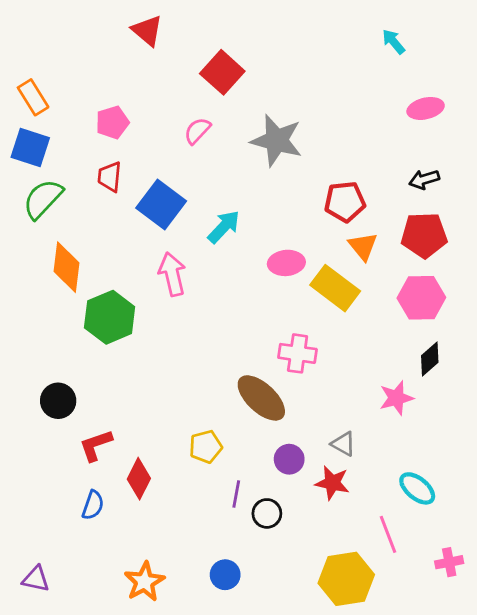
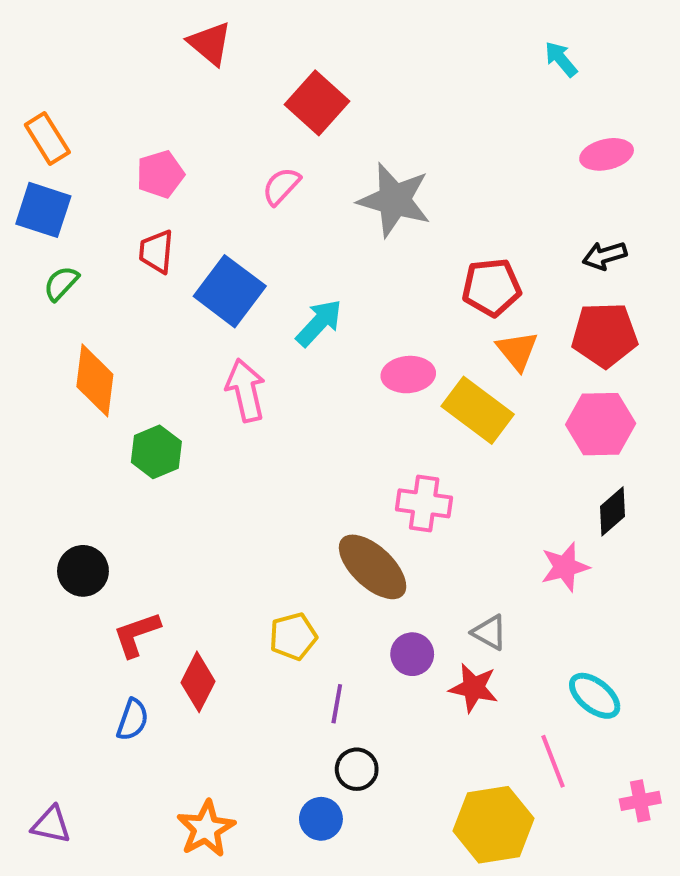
green semicircle: (43, 199) -> (61, 283), size x0.6
green hexagon: (110, 317) -> (156, 452), size x0.7
black circle: (267, 513) -> (357, 769), moved

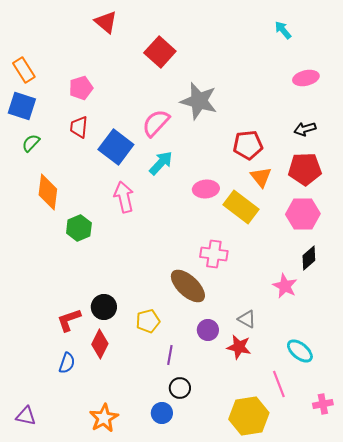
pink semicircle: (281, 186) -> (156, 123), moved, size x1.4
pink star: (565, 567) -> (285, 286), turned -30
black circle: (83, 571) -> (104, 307), moved

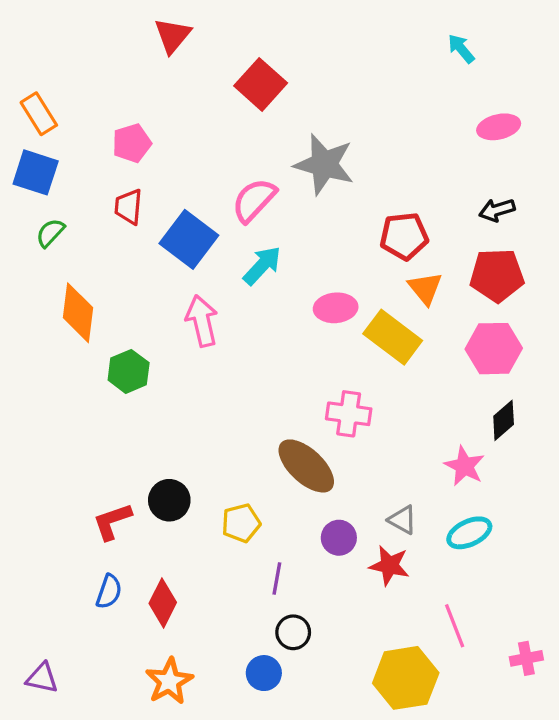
red triangle: (106, 22) -> (173, 36), turned 30
red diamond: (100, 344) -> (163, 603), moved
cyan ellipse: (300, 351) -> (469, 533), moved, turned -64

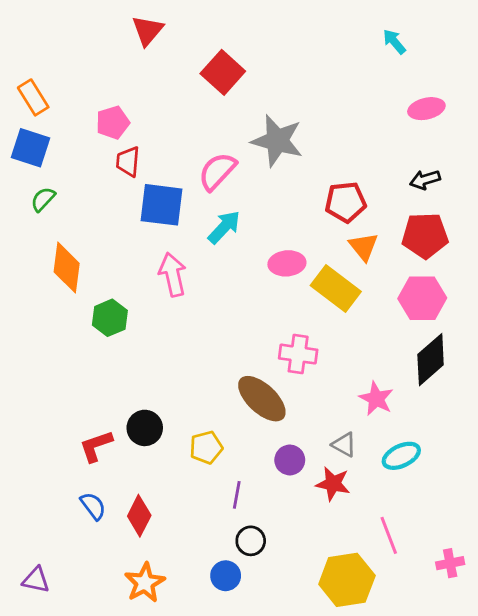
red trapezoid: (129, 207) -> (128, 162), moved
blue square: (189, 239) -> (161, 205), turned -30
black diamond: (504, 420) -> (431, 360), size x1.5
pink star: (464, 466) -> (376, 399), moved
blue semicircle: (109, 592) -> (93, 506), turned -56

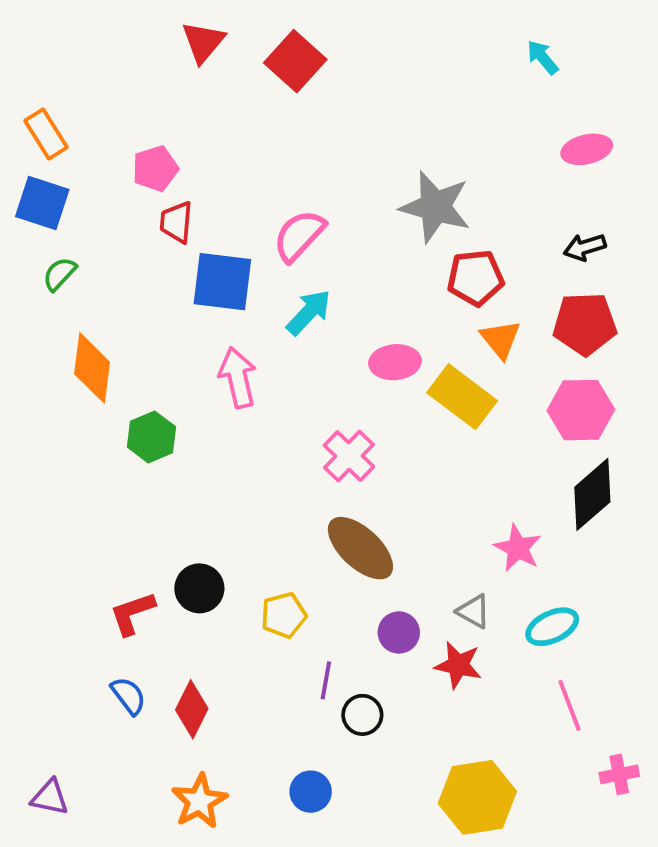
red square: (223, 72) -> (295, 61), moved
gray star: (277, 141) -> (435, 207), moved
pink cross: (298, 354) -> (349, 456), moved, turned 36
pink line: (389, 535) -> (569, 705), moved
black circle: (251, 541) -> (362, 715), moved

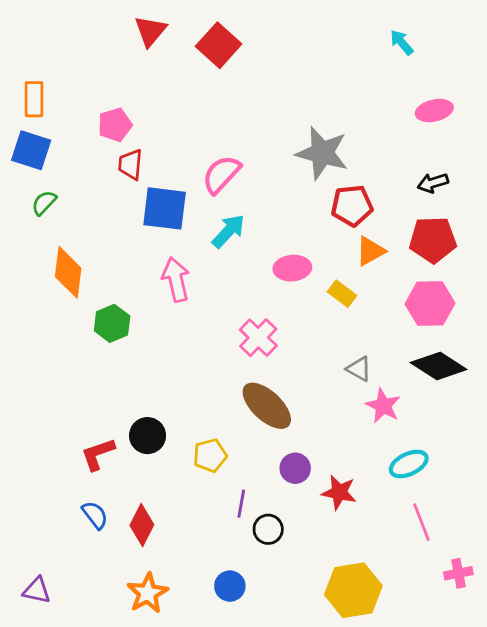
orange rectangle: (46, 134) -> (34, 99), turned 32
orange triangle: (500, 339) -> (370, 251), turned 40
yellow rectangle: (462, 397) -> (342, 294), size x0.6
black diamond: (592, 494) -> (439, 366), turned 74
gray triangle: (474, 611) -> (359, 369), moved

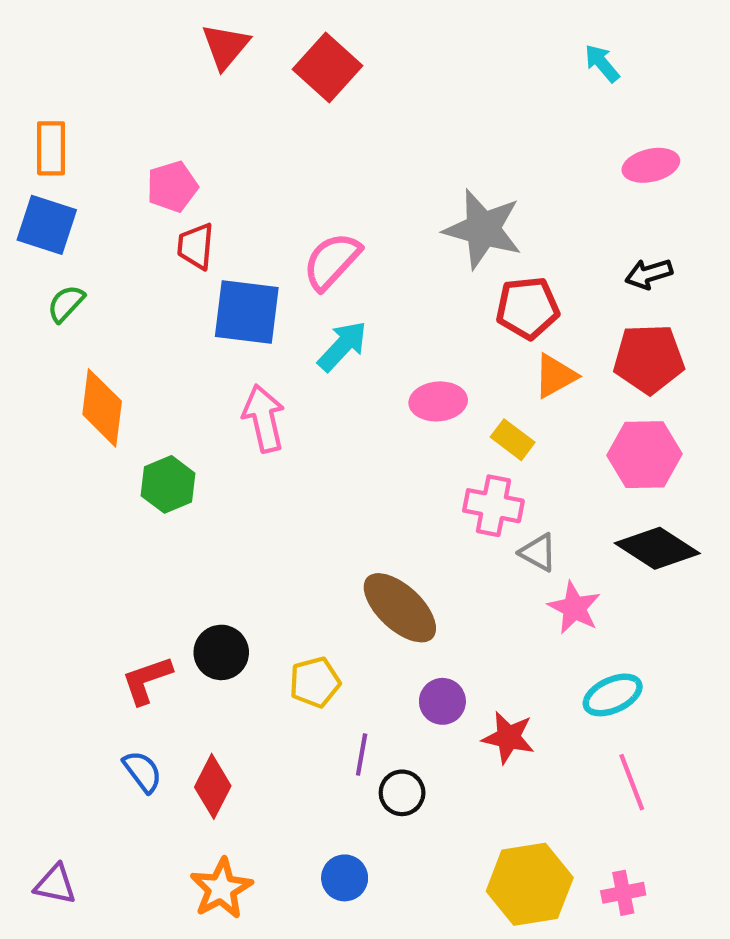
pink cross: (258, 338) -> (493, 506), moved, turned -33
pink cross: (458, 573) -> (623, 893), moved

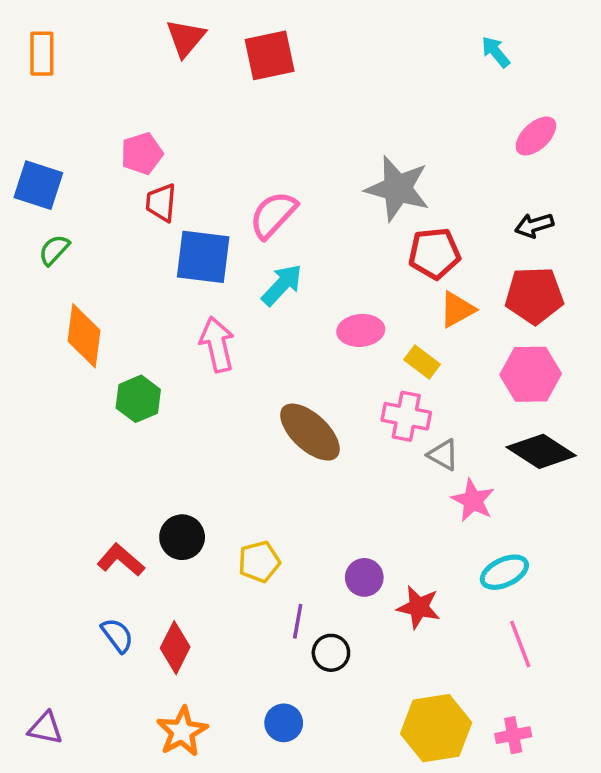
red square: (328, 67) -> (270, 55), turned 36
orange rectangle: (51, 148) -> (42, 54), moved
pink ellipse: (651, 165) -> (536, 136), turned -30
brown ellipse: (400, 608) -> (310, 432), moved
red L-shape: (147, 680) -> (121, 560), turned 60

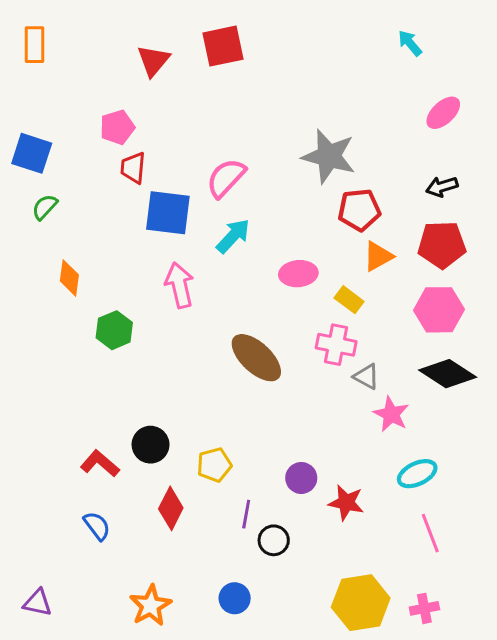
red triangle: (186, 38) -> (153, 61), moved
orange diamond: (84, 336) -> (69, 278), size x0.7
red diamond: (175, 648) -> (171, 508), moved

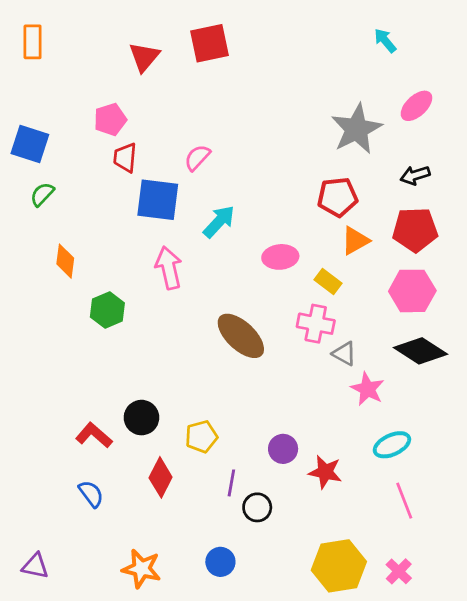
gray star: (329, 156) -> (357, 129), moved, turned 30
pink semicircle: (226, 178) -> (197, 158), moved, size x0.7
orange star: (151, 606) -> (141, 569), turned -30
pink cross: (424, 608) -> (399, 571), turned -35

